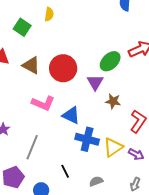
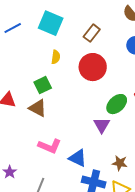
green square: (22, 27) -> (43, 85), moved, turned 30
red circle: (63, 68) -> (93, 67), moved
brown star: (113, 101) -> (120, 163), moved

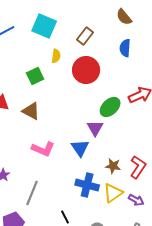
yellow semicircle: (56, 57) -> (56, 56), moved
green square: (43, 85) -> (35, 76), moved
blue triangle: (78, 158) -> (80, 148), moved, turned 30

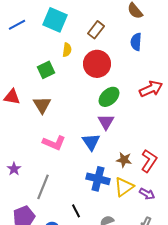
green ellipse: (110, 107) -> (109, 97), moved
brown triangle: (31, 111) -> (42, 105), turned 30

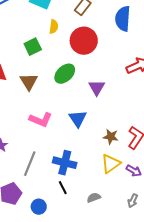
blue semicircle: (136, 42) -> (123, 19), size x1.4
green ellipse: (109, 97) -> (65, 74), moved
purple triangle: (106, 122) -> (97, 88), moved
blue cross: (98, 179) -> (65, 163), moved

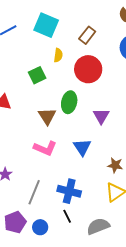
green ellipse: (65, 74) -> (69, 102), turned -35
brown triangle: (29, 82) -> (47, 116), moved
gray semicircle: (94, 198) -> (98, 226), size x1.6
blue circle: (39, 207) -> (40, 227), moved

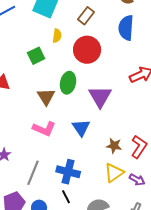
purple triangle: (101, 116) -> (100, 97), size x1.4

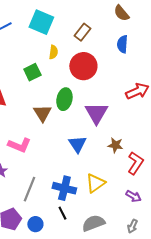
blue semicircle: (126, 28) -> (122, 44), size x0.7
pink L-shape: (44, 129) -> (19, 145), moved
brown star: (114, 146) -> (115, 145), moved
yellow triangle: (114, 173) -> (95, 183), moved

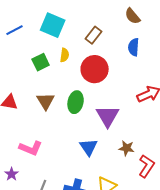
green square: (32, 72) -> (41, 62), moved
brown triangle: (42, 113) -> (46, 101), moved

